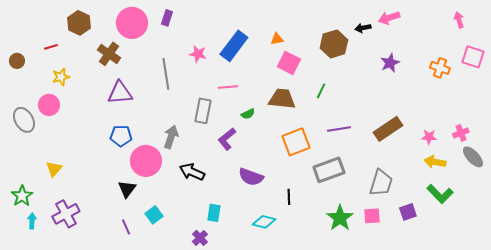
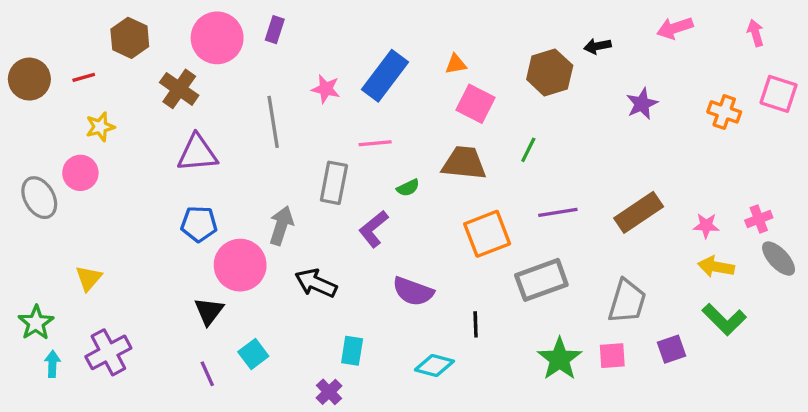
pink arrow: (389, 18) -> (675, 28), moved
brown circle: (17, 61) -> (29, 79), moved, size x1.6

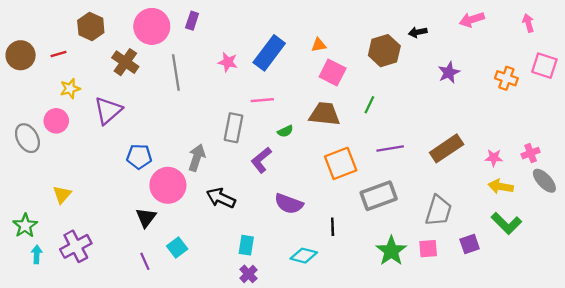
gray line: (273, 122) -> (176, 72), moved
purple triangle: (197, 153) -> (108, 110), moved, turned -36
purple cross: (329, 392) -> (249, 274), moved

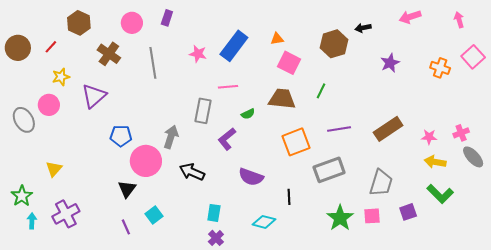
pink circle: (152, 26) -> (132, 23), size x0.7
red line: (59, 54) -> (51, 47), turned -32
pink square: (544, 66) -> (473, 57), turned 30

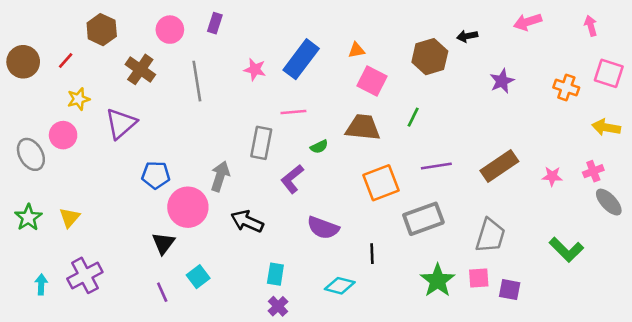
pink square: (473, 57) -> (609, 73), turned -30
yellow arrow: (435, 162) -> (606, 127), moved
green star: (22, 196) -> (28, 217), moved
purple square: (408, 212) -> (510, 290), moved, turned 30

